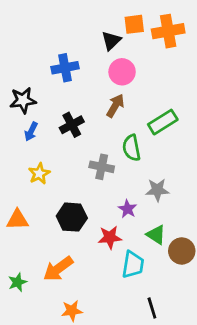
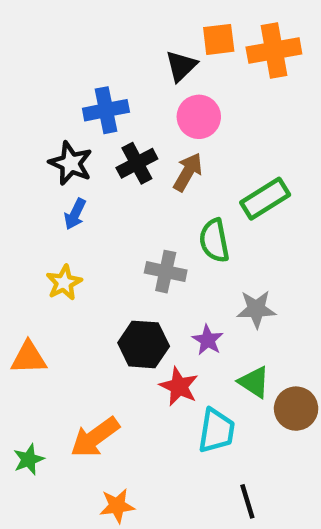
black star: (23, 100) -> (71, 163), moved, turned 30
black cross: (72, 125) -> (137, 163), moved
blue arrow: (31, 132) -> (75, 214), moved
black hexagon: (72, 217) -> (144, 344), moved
red star: (110, 237) -> (179, 386), turned 30

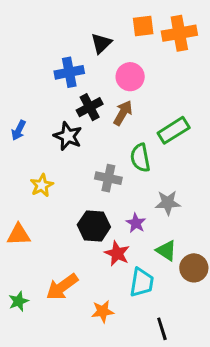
black triangle: (181, 66) -> (101, 43), moved
black star: (71, 163) -> (68, 136), moved
blue arrow: (75, 214) -> (19, 130), moved
orange star: (117, 506) -> (103, 311), moved

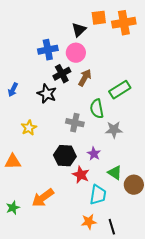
black triangle: (101, 43) -> (79, 30), moved
pink circle: (130, 77) -> (76, 53), moved
gray star: (168, 203) -> (114, 130), moved
orange star: (103, 311) -> (89, 222), moved

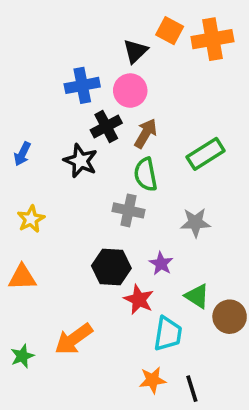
orange square: (99, 18) -> (170, 31), turned 35
green semicircle: (97, 109) -> (146, 174), moved
yellow star: (29, 128) -> (31, 219), moved

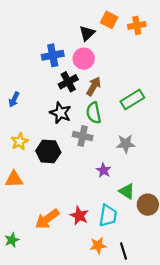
orange cross: (212, 39) -> (137, 25), size x0.7
black star: (81, 161) -> (60, 113), moved
black hexagon: (111, 267) -> (48, 151), moved
red star: (139, 300) -> (79, 216), moved
green star: (22, 356) -> (12, 240), moved

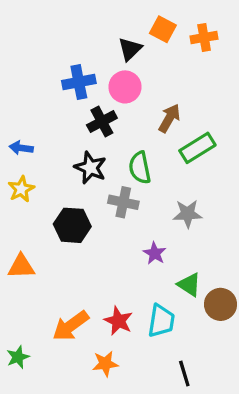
brown arrow: (94, 86) -> (169, 118), moved
blue arrow: (14, 100) -> (21, 148), turned 72
yellow star: (20, 142) -> (21, 189), moved
orange star: (98, 245) -> (105, 364), moved

